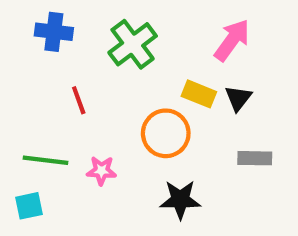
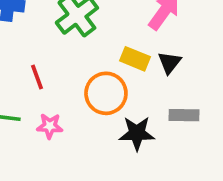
red line: (79, 100) -> (37, 77), moved
black star: (180, 200) -> (137, 133), moved

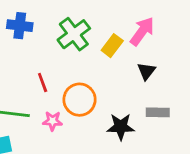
yellow rectangle: (135, 59) -> (112, 46), moved, turned -75
orange circle: (106, 93) -> (80, 100), moved

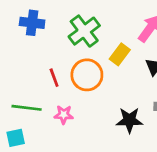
yellow rectangle: (112, 46) -> (120, 54), moved
orange circle: (80, 100) -> (87, 75), moved

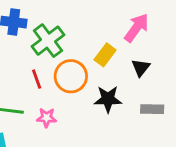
green cross: (84, 31) -> (48, 41), moved
black star: (129, 120) -> (108, 99), moved

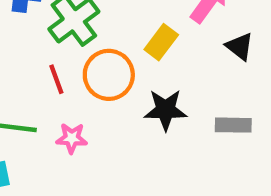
black triangle: (141, 68) -> (240, 47), moved, turned -30

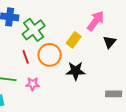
black triangle: (240, 47) -> (110, 42), turned 32
gray rectangle: (233, 125) -> (114, 94), moved

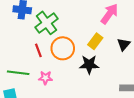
yellow rectangle: (74, 40) -> (95, 41), moved
black triangle: (110, 42) -> (124, 44), moved

